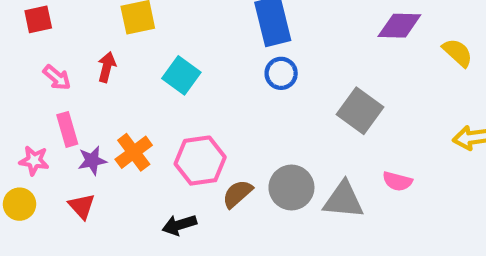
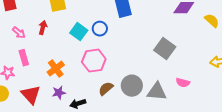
blue circle: (281, 73) -> (100, 29), moved
purple star: (92, 161) -> (59, 93), moved
pink hexagon: (200, 161) -> (94, 61), moved
red triangle: (82, 206) -> (31, 95), size x1.5

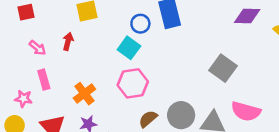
blue circle: (100, 29) -> (140, 24), moved
cyan square: (79, 32) -> (129, 48), moved
pink semicircle: (183, 83) -> (246, 111), size x1.6

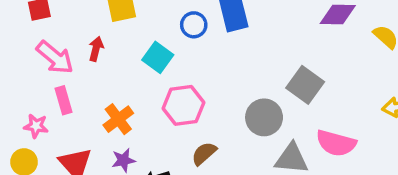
pink arrow: (37, 48) -> (55, 57), size x1.6
cyan square: (129, 48) -> (158, 57), moved
gray circle: (181, 115) -> (264, 117), moved

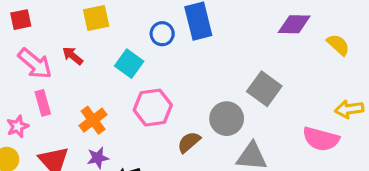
red arrow: (96, 49) -> (73, 56), turned -65
pink star: (36, 126) -> (18, 126), turned -30
pink semicircle: (336, 143) -> (321, 139), moved
brown semicircle: (204, 153) -> (189, 142), moved

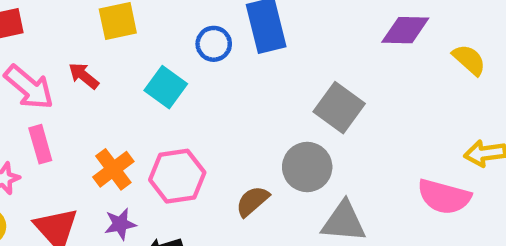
gray square: (264, 89) -> (339, 108), moved
pink hexagon: (153, 108) -> (177, 176), moved

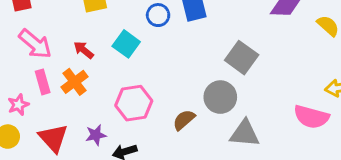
red arrow: (84, 76) -> (84, 50), moved
orange cross: (113, 169) -> (75, 82), moved

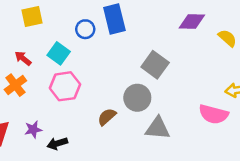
pink hexagon: (134, 103) -> (65, 86), moved

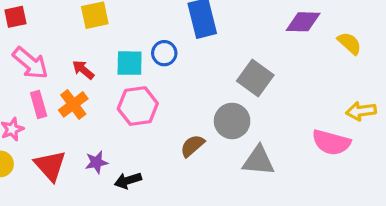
blue circle: (85, 29) -> (164, 53), moved
cyan square: (59, 53) -> (130, 63), turned -35

